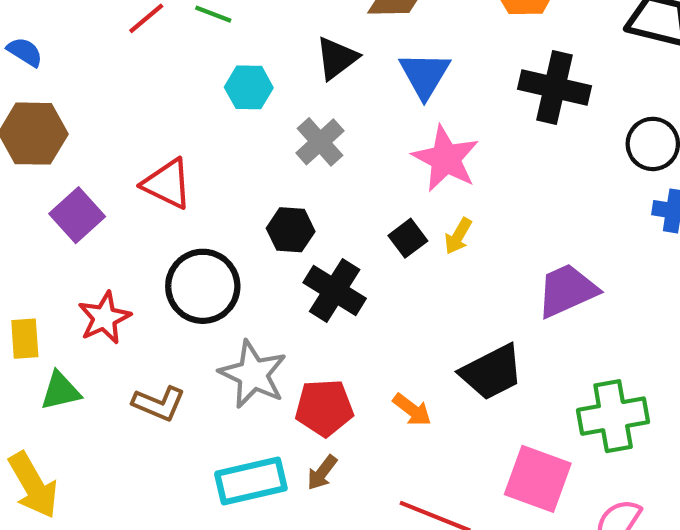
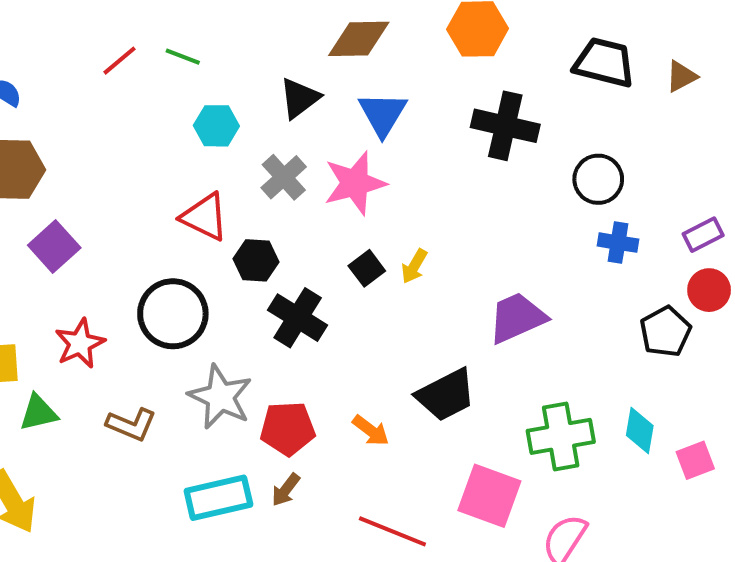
pink star: (446, 159) -> (355, 183), moved, turned 30
red triangle: (167, 184) -> (205, 217), moved

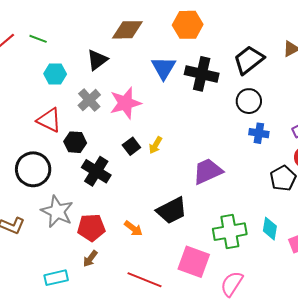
black trapezoid: (604, 63) -> (249, 60), moved, turned -52
blue triangle: (383, 114) -> (164, 68), moved
cyan rectangle: (218, 498) -> (56, 278), moved, size x0.7

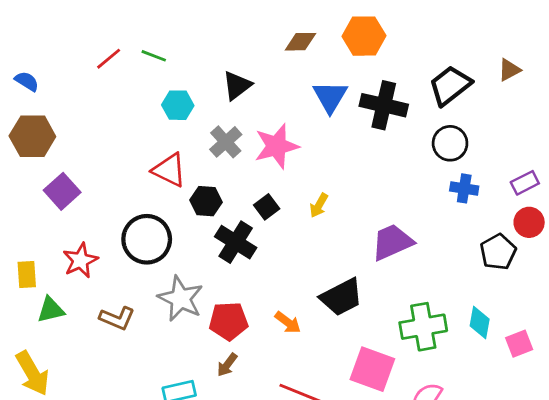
brown diamond: (127, 30) -> (301, 42), moved, size x0.7
black square: (131, 146) -> (267, 207), moved

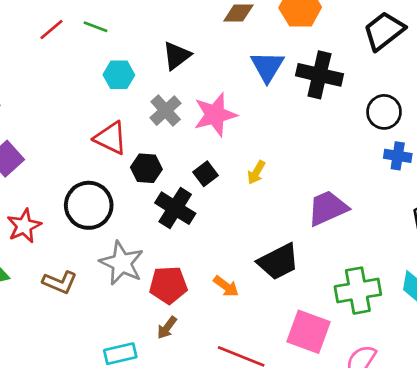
black trapezoid: (450, 85) -> (384, 31), moved

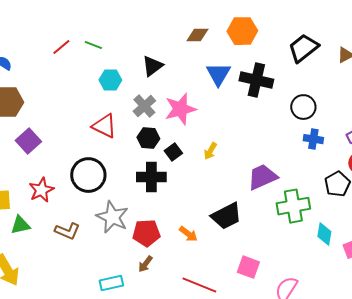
black hexagon: (146, 168) -> (148, 138), moved
black cross: (175, 208) -> (151, 177), turned -32
green cross: (358, 291) -> (293, 206), moved
pink square: (308, 332) -> (248, 267), size x0.7

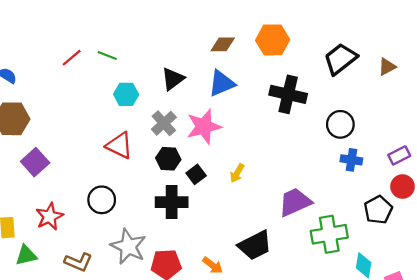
blue triangle: (218, 74) -> (222, 83), moved, turned 36
black circle: (88, 175) -> (102, 200), size x0.7

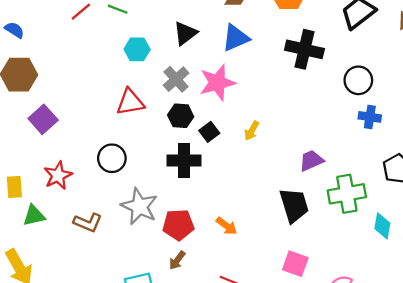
red triangle: (119, 145) -> (130, 102), turned -36
purple trapezoid: (295, 202) -> (311, 161), size x0.7
black trapezoid: (255, 245) -> (294, 205), moved, turned -80

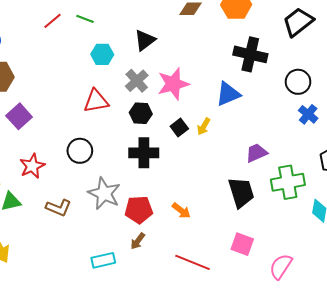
blue triangle: (236, 38) -> (228, 94), moved
blue cross: (370, 117) -> (308, 114), turned 30
black square: (209, 132) -> (179, 127), moved

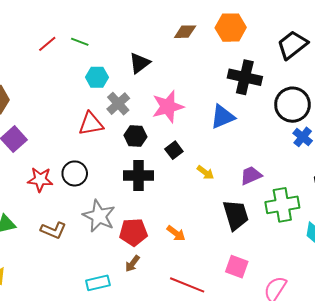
gray cross: (137, 81) -> (118, 104), moved
black circle: (298, 82) -> (292, 105), size x1.4
yellow arrow: (204, 126) -> (205, 172), moved, turned -84
red star: (32, 166) -> (40, 180), moved, turned 30

